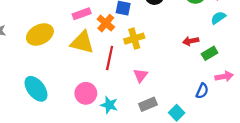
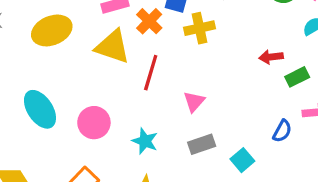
yellow cross: (134, 39) -> (199, 28), moved
pink circle: (86, 93) -> (94, 123), moved

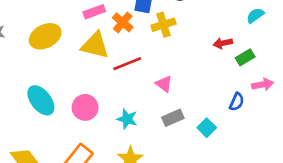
red line: (151, 73) -> (127, 64), turned 56
pink triangle: (194, 102) -> (164, 84), turned -30

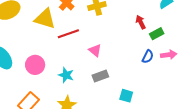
red arrow: (223, 43) -> (141, 22), turned 72
blue semicircle: (237, 102) -> (148, 57), moved
cyan square: (207, 128) -> (126, 96), moved, turned -32

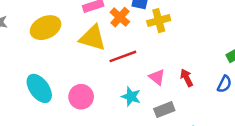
red arrow: (141, 22) -> (187, 78), moved
cyan star: (66, 75) -> (131, 97), moved

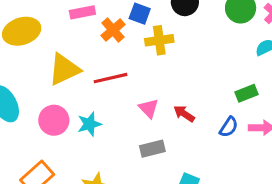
yellow triangle: (93, 38) -> (64, 69), moved, turned -48
red arrow: (187, 78) -> (184, 114), turned -36
cyan star: (131, 97) -> (89, 124), moved, turned 30

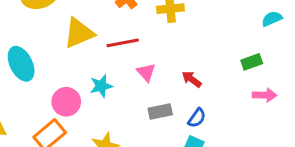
pink triangle: (149, 108) -> (146, 72), moved
pink circle: (54, 120) -> (66, 102), moved
blue semicircle: (229, 127) -> (197, 118), moved

